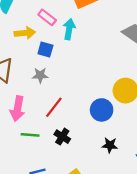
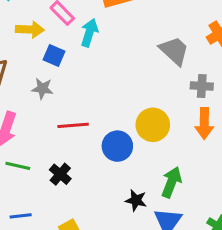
red line: (54, 107) -> (73, 125), moved, turned 40
black star: (110, 145) -> (136, 200), moved

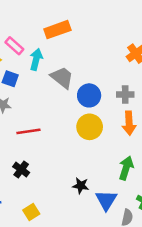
gray trapezoid: (174, 51) -> (62, 77), moved
blue circle: (117, 146) -> (89, 95), moved
green arrow: (171, 182) -> (126, 168), moved

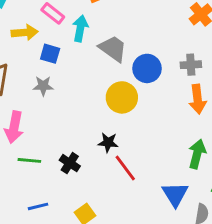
yellow circle: (90, 127) -> (122, 97), moved
red line: (28, 131) -> (125, 168), moved, turned 65
black star: (81, 186) -> (108, 142), moved

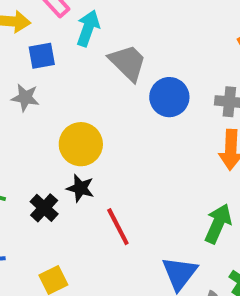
blue square: (50, 54) -> (42, 56), turned -36
yellow circle: (122, 97) -> (81, 144), moved
black star: (108, 142) -> (80, 188), moved

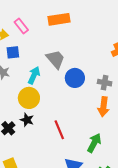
cyan arrow: (88, 28) -> (34, 75), moved
red line: (118, 227) -> (59, 130), moved

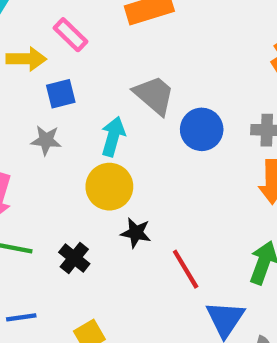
black star: (27, 120) -> (136, 233), moved
red line: (59, 130) -> (186, 269), moved

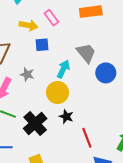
gray star: (46, 140) -> (27, 74), moved
black cross: (74, 258) -> (35, 123), size x1.6

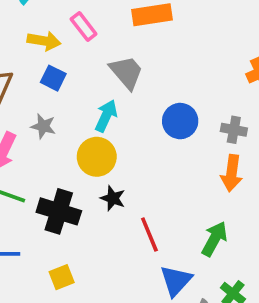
blue square: (42, 45) -> (53, 78), moved, turned 32
gray trapezoid: (86, 53) -> (127, 72), moved
black cross: (35, 123) -> (59, 211), turned -30

